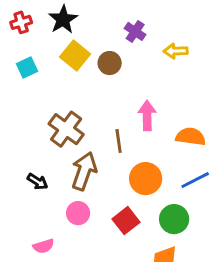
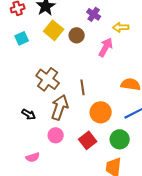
pink arrow: (147, 116) -> (106, 47), moved, turned 30

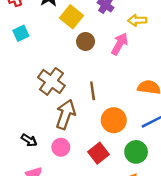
yellow square: (54, 30) -> (71, 17), moved
brown circle: (77, 35) -> (86, 41), moved
black arrow: (29, 114) -> (29, 140), moved

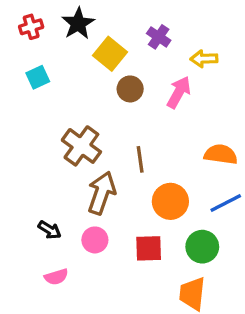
red square: (98, 153) -> (149, 248), turned 36

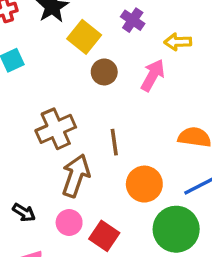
brown cross: (81, 146) -> (56, 129), turned 30
green circle: (202, 247) -> (176, 229), size x1.4
red square: (149, 248) -> (104, 236), moved, turned 36

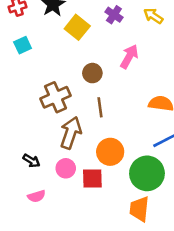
yellow arrow: (178, 42) -> (153, 16), moved, turned 36
brown circle: (104, 72) -> (92, 73), moved
orange circle: (144, 184) -> (110, 152), moved
red square: (104, 236) -> (92, 178), turned -35

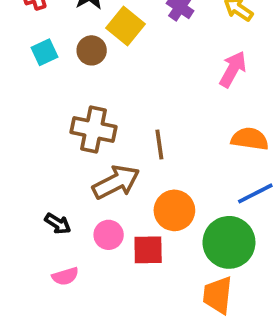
pink arrow: (129, 57) -> (233, 69), moved
brown circle: (92, 73) -> (92, 50), moved
brown cross: (56, 97) -> (93, 129), turned 36
brown arrow: (71, 133) -> (116, 182), turned 44

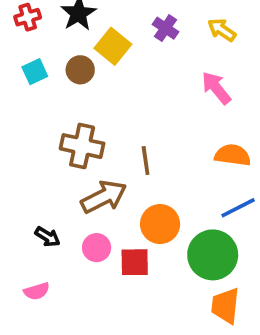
pink arrow: (233, 69) -> (216, 88), turned -68
pink semicircle: (65, 276) -> (37, 291), moved
orange trapezoid: (218, 295) -> (225, 306), moved

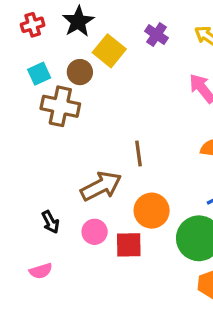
brown cross: (82, 146) -> (60, 106), moved
black arrow: (48, 237) -> (51, 222), turned 30

